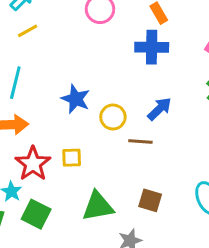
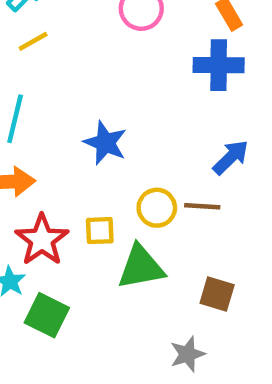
yellow circle: (113, 117) -> (157, 208), moved
green triangle: (98, 206) -> (141, 267), moved

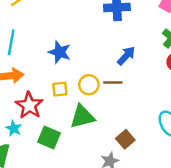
yellow square: (100, 231) -> (60, 89), moved
brown square: (217, 294) -> (125, 139), moved, turned 36
green square: (47, 315) -> (49, 137), moved

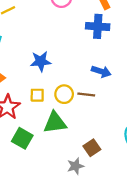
blue star: (60, 52) -> (41, 61), turned -30
blue arrow: (126, 56) -> (101, 71), turned 60

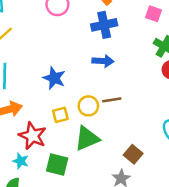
blue star: (41, 61) -> (54, 78), turned -30
blue arrow: (101, 71) -> (103, 61), moved

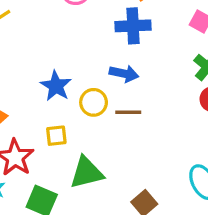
brown line: (112, 100) -> (128, 112), moved
yellow circle: (88, 106) -> (94, 102), moved

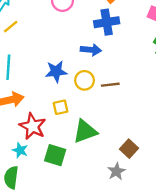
blue arrow: (124, 74) -> (91, 50), moved
blue star: (56, 86) -> (56, 72), turned -30

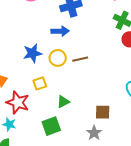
green triangle: (85, 131) -> (63, 102), size x0.6
brown square: (129, 149) -> (103, 112), turned -35
green square: (55, 155) -> (51, 126), moved, turned -30

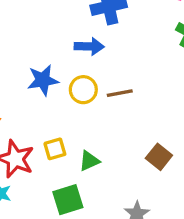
yellow square: (40, 83) -> (55, 149), moved
brown square: (103, 112) -> (159, 157), moved, turned 35

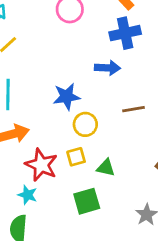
yellow circle: (83, 90) -> (85, 124), moved
green triangle: (89, 161) -> (106, 168), turned 36

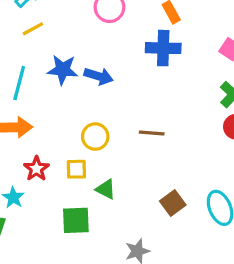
blue arrow: (108, 68) -> (99, 76), moved
blue star: (67, 97) -> (63, 70), moved
red star: (41, 165) -> (36, 169), size x0.7

